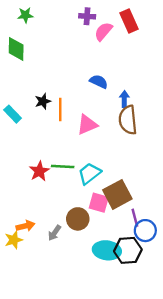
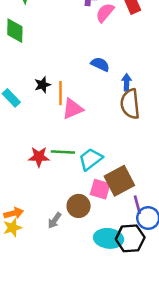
pink triangle: (87, 125) -> (73, 109), moved
red star: (39, 171) -> (39, 157), turned 30
orange arrow: (25, 226) -> (14, 213), moved

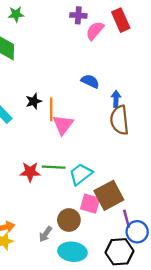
pink triangle: (73, 109) -> (63, 125), turned -30
cyan ellipse: (109, 238) -> (72, 252), moved

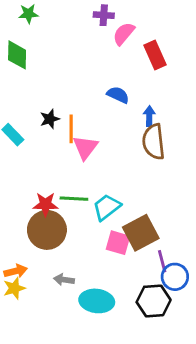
red rectangle: (121, 20) -> (155, 55), moved
brown circle: (69, 220) -> (47, 230), moved, size x1.4
gray arrow: (45, 234) -> (64, 280), turned 63

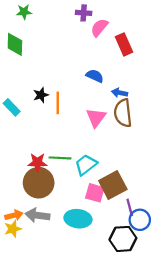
blue arrow: (149, 116) -> (120, 93), turned -80
pink triangle: (85, 147) -> (96, 117), moved
gray arrow: (64, 280) -> (37, 215), moved, size x1.5
cyan ellipse: (97, 301) -> (78, 219), moved

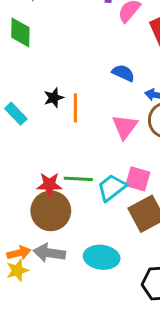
pink square: (95, 193) -> (138, 179), moved

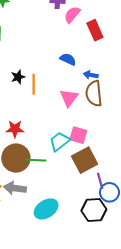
green line: (78, 179) -> (36, 160), moved
red star: (49, 185) -> (15, 129), moved
cyan ellipse: (102, 257) -> (46, 209), moved, turned -40

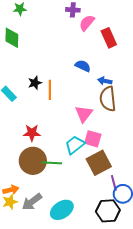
pink triangle: (69, 98) -> (84, 114), moved
gray arrow: (15, 188) -> (32, 202), moved, turned -45

